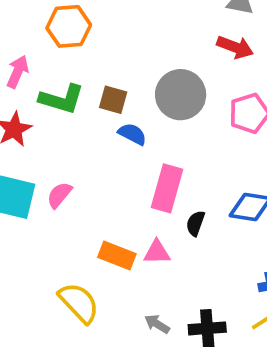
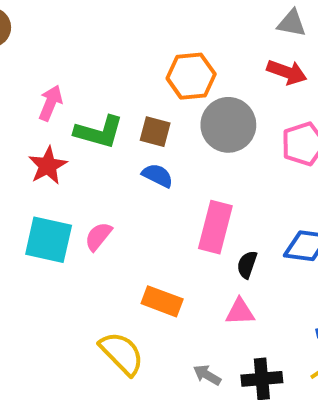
orange hexagon: (69, 26) -> (191, 76), moved
blue semicircle: (132, 134) -> (158, 175), moved
pink triangle: (157, 252) -> (240, 312), moved

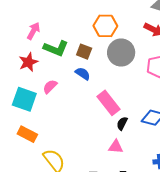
pink rectangle: (215, 227) -> (108, 103), turned -60
pink semicircle: (98, 236) -> (50, 86), moved
orange rectangle: (162, 301) -> (27, 134), moved

